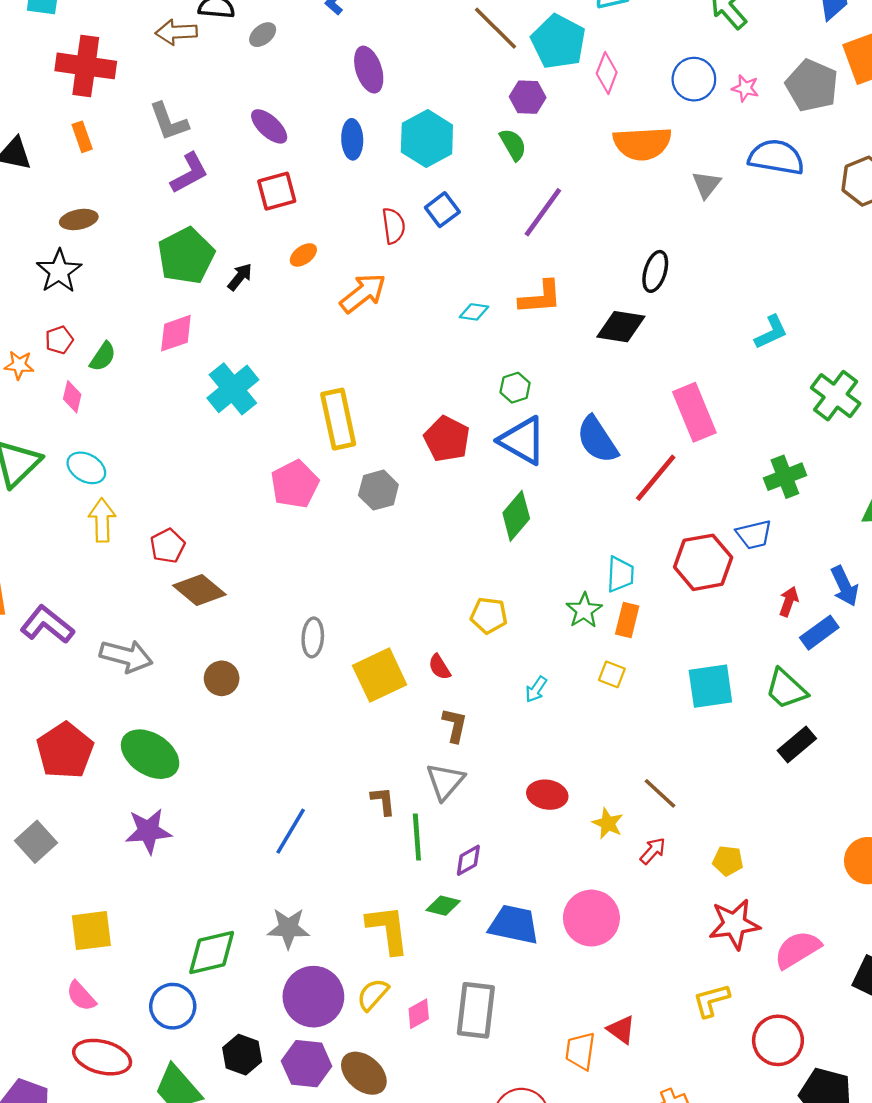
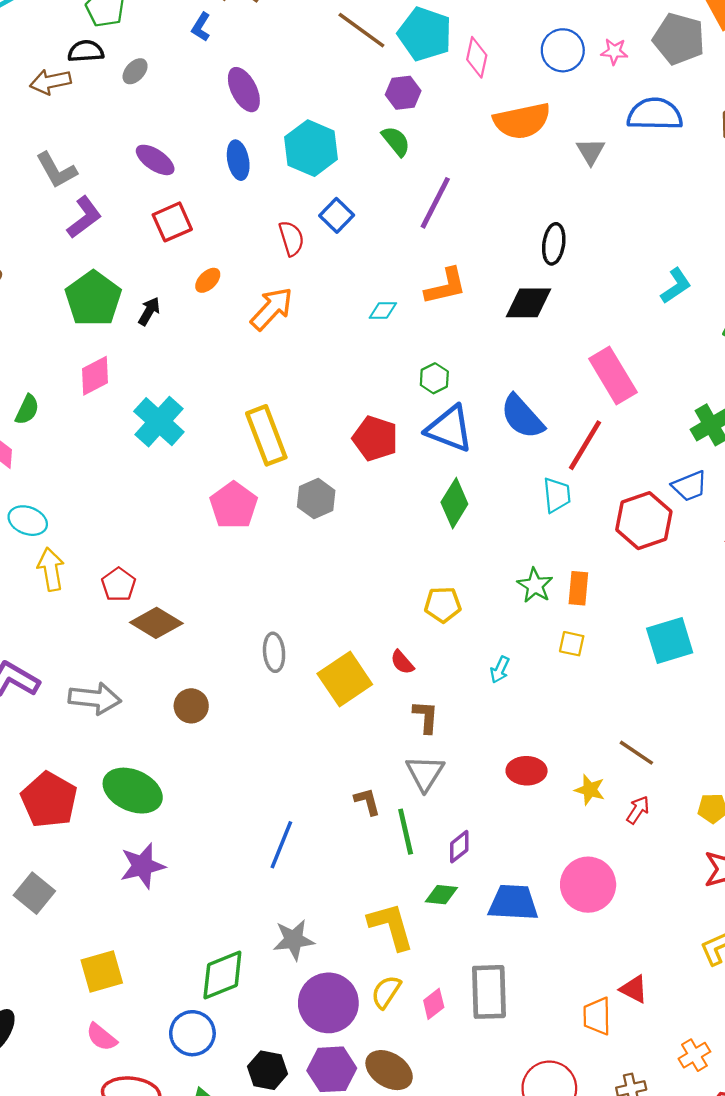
cyan trapezoid: (620, 574) -> (557, 495), moved

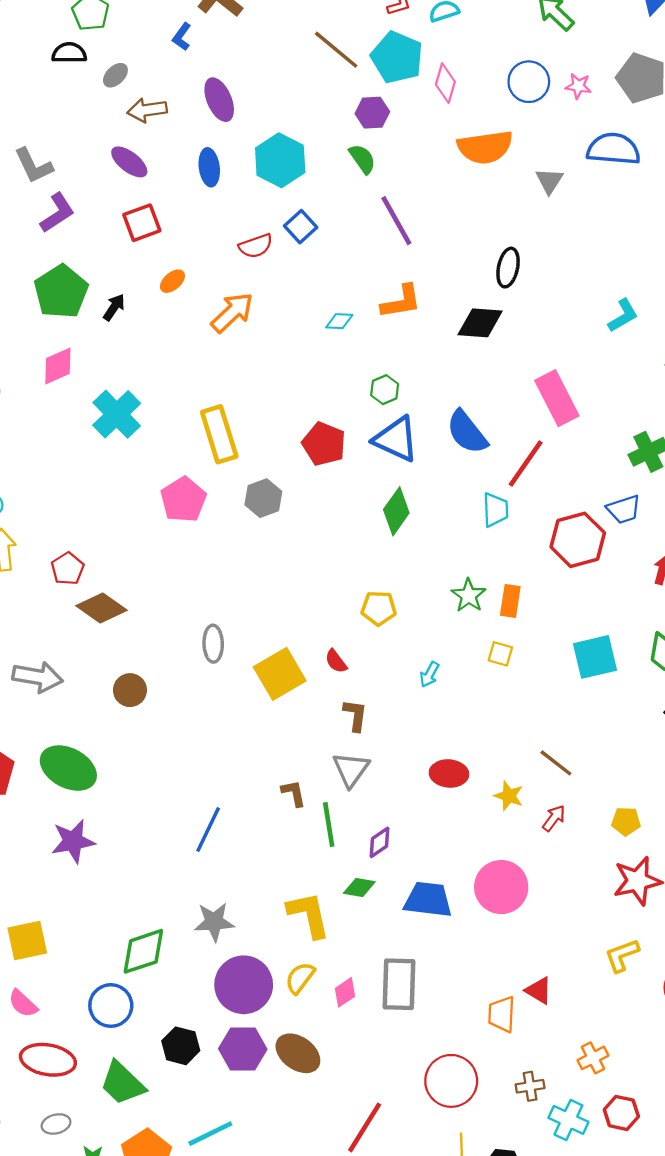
brown arrow: (50, 82) -> (147, 110), moved
purple line: (435, 203) -> (396, 221), turned -60
red semicircle: (291, 238) -> (256, 246), turned 84

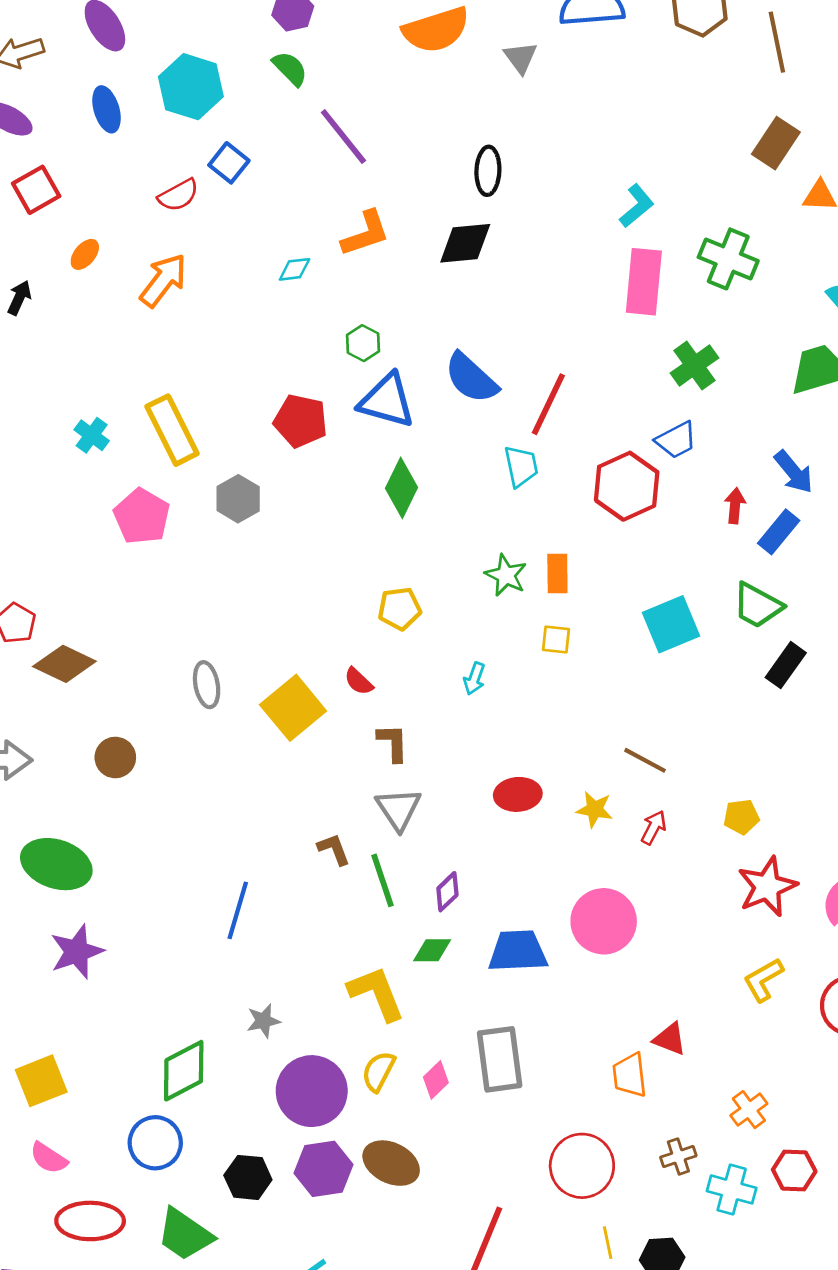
pink rectangle: (557, 398) -> (644, 282), moved, turned 42
cyan cross: (117, 414) -> (92, 435), moved, size x0.6
gray star: (214, 922) -> (263, 1021), size x0.7

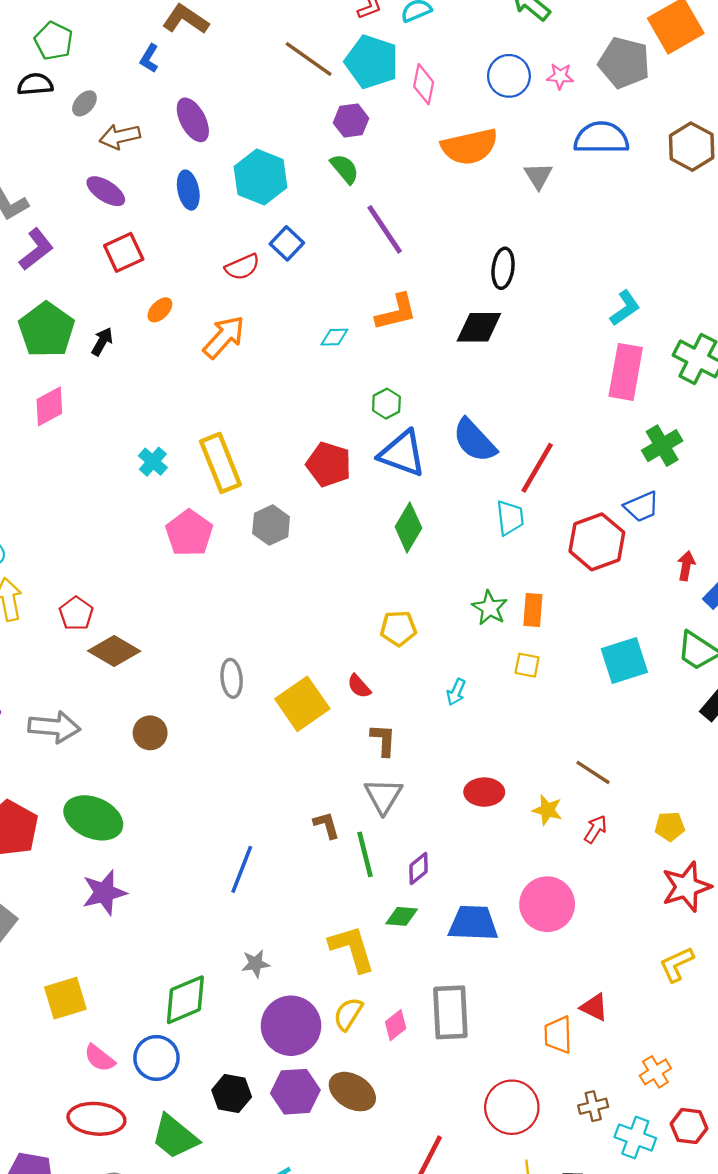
pink semicircle: (49, 1158) -> (99, 1058), moved

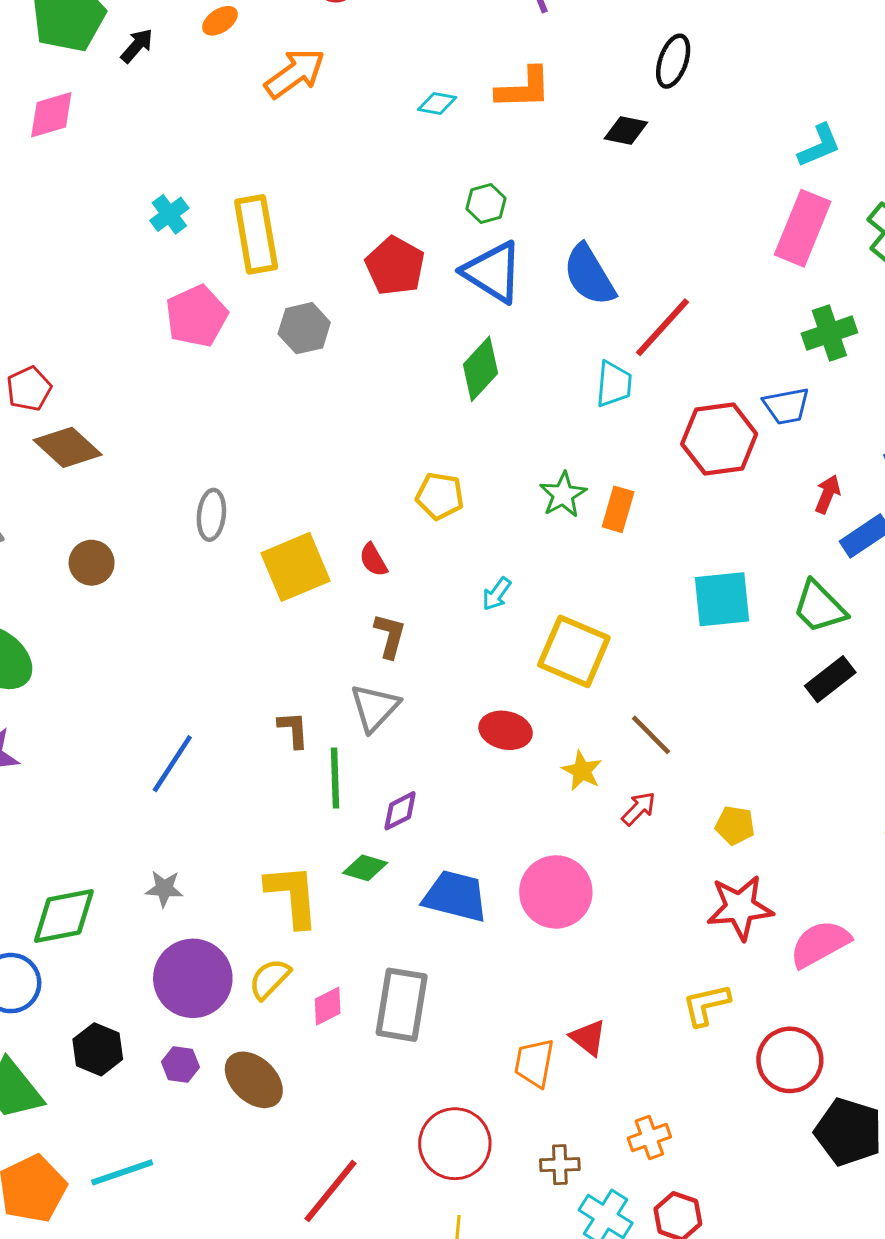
black diamond: (479, 327) -> (626, 130), size x0.7
yellow square: (527, 665) -> (574, 651), moved, size x2.0
purple hexagon: (295, 1092) -> (180, 1064), size x0.6

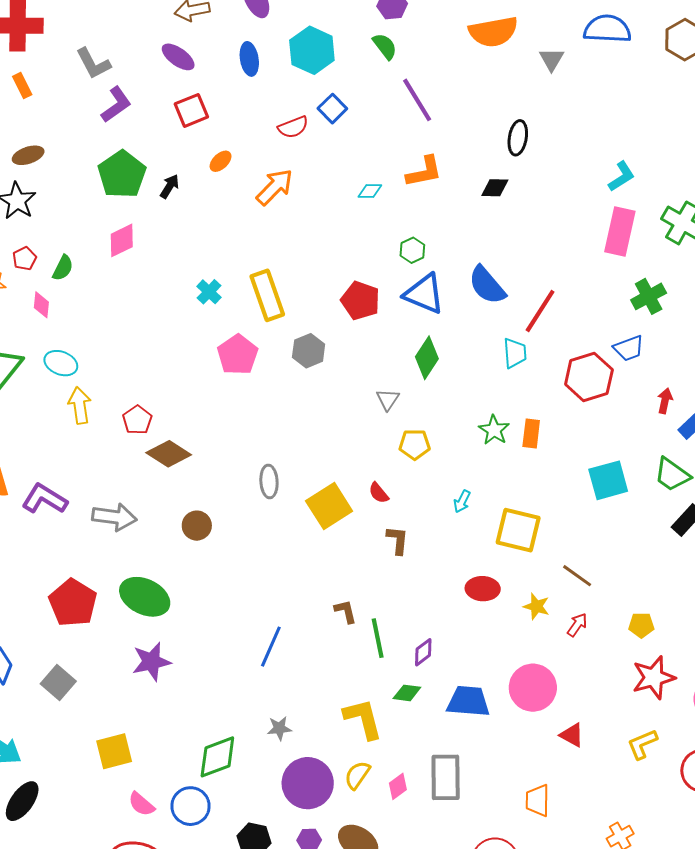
gray triangle: (375, 708) -> (388, 399), moved, size x0.7
red triangle: (588, 1038) -> (572, 735), moved

